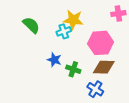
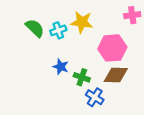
cyan cross: (64, 31) -> (58, 30), moved
blue cross: (95, 89) -> (95, 97), moved

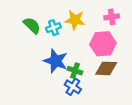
pink cross: (132, 15) -> (112, 17), moved
blue star: (61, 67) -> (56, 61), size x1.6
blue cross: (95, 97) -> (73, 87), moved

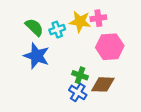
pink cross: (112, 17) -> (98, 18), moved
blue star: (56, 61) -> (37, 56), moved
brown diamond: (106, 68) -> (103, 84), moved

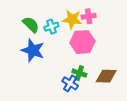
pink hexagon: (110, 47) -> (82, 42), moved
green cross: (80, 75) -> (79, 73), moved
brown diamond: (103, 84) -> (106, 76), moved

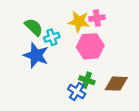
cyan cross: (51, 27) -> (52, 37), moved

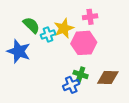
yellow star: (79, 21) -> (64, 28), moved, turned -30
blue star: (36, 55) -> (19, 51), moved
blue cross: (77, 91) -> (71, 85), turned 35

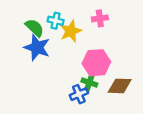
cyan cross: (48, 35) -> (56, 21), moved, turned 32
pink hexagon: (84, 43) -> (96, 63), moved
blue star: (19, 51) -> (37, 48), moved

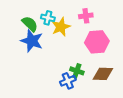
pink hexagon: (96, 63) -> (97, 42), moved

